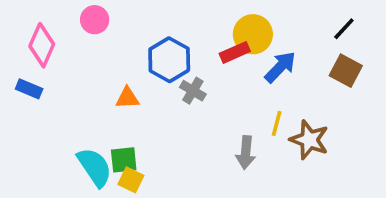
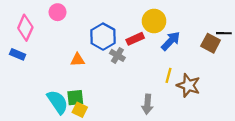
black line: (344, 29) -> (224, 33), moved, turned 48
red rectangle: (235, 52) -> (135, 39), moved
gray arrow: (246, 153) -> (147, 104), moved

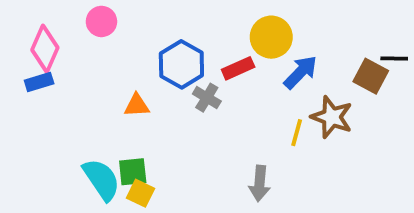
blue rectangle: (18, 54) -> (39, 82), moved, turned -40
brown star: (188, 85) -> (332, 117), moved

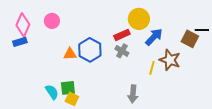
pink circle: (101, 21) -> (52, 21), moved
blue hexagon: (181, 64) -> (90, 50), moved
gray cross: (207, 98) -> (122, 51), moved
cyan semicircle: (101, 180) -> (52, 92), size x0.7

